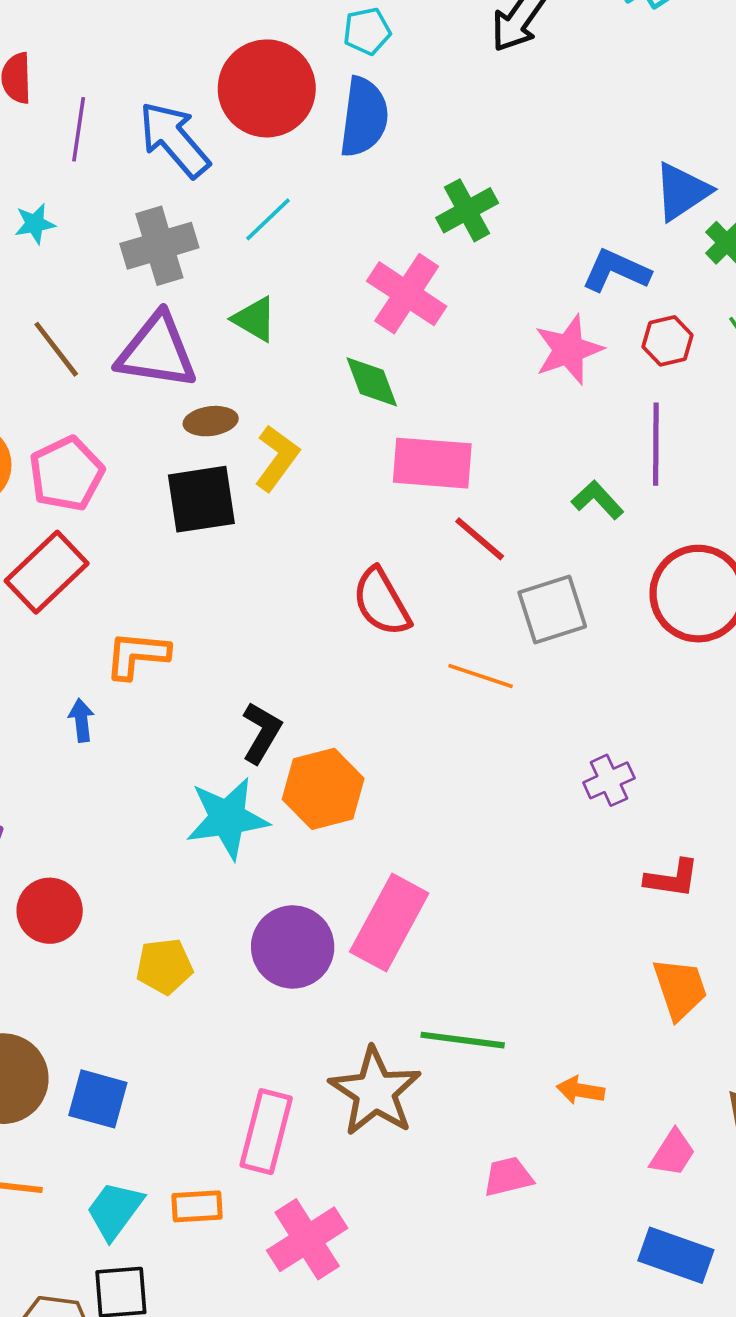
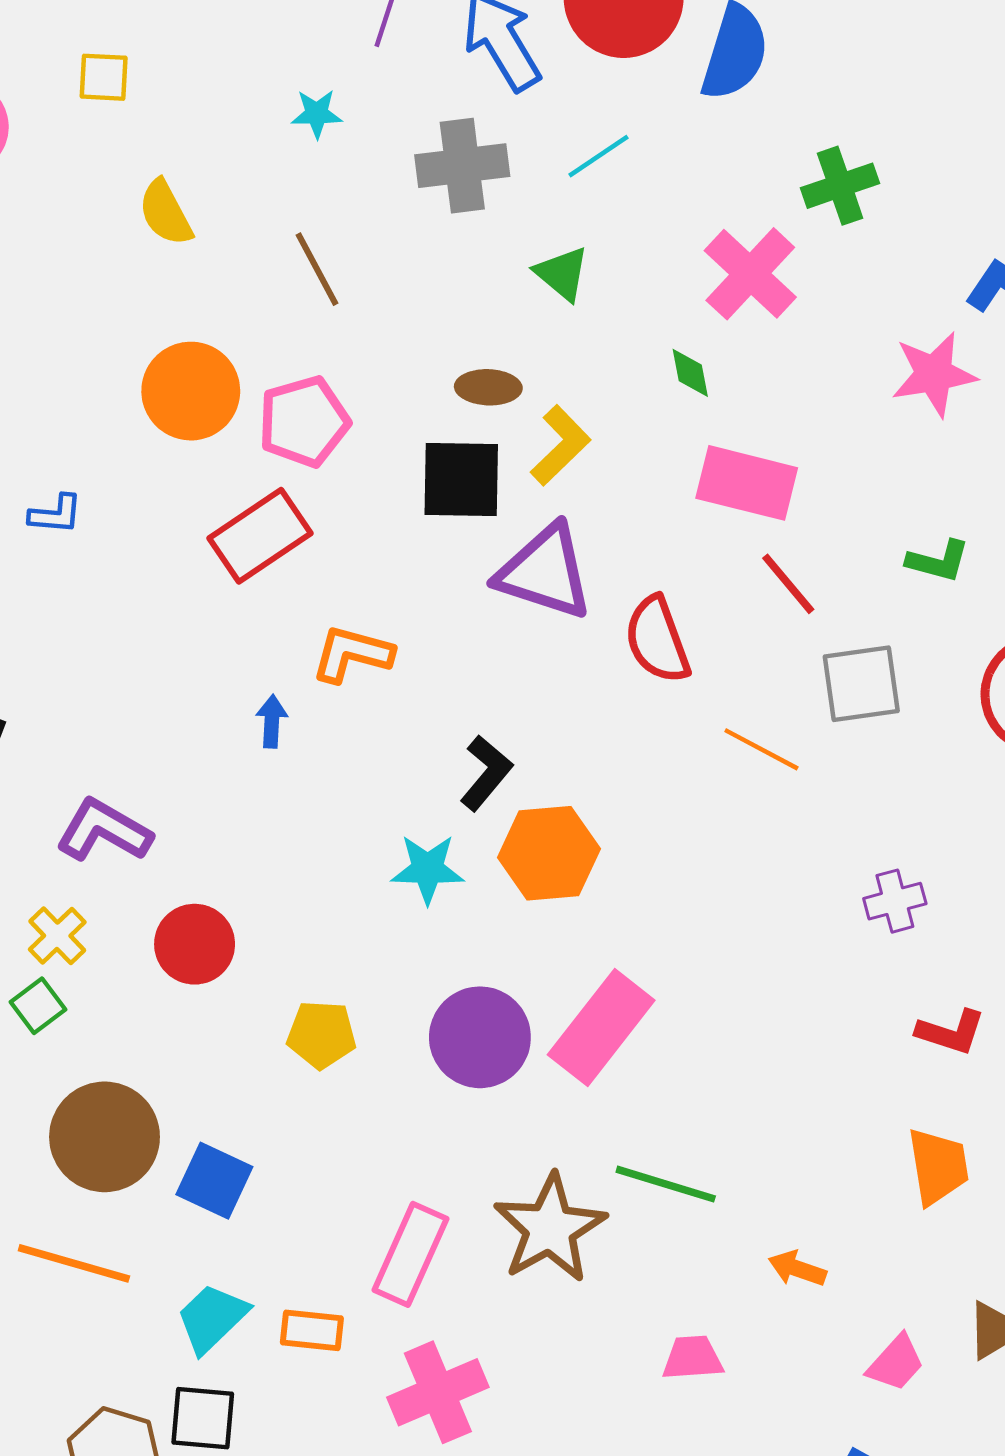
purple triangle: (157, 351) -> (545, 572), moved
green diamond: (372, 382) -> (690, 373), size x0.7
green L-shape: (597, 500) -> (938, 561), turned 138
cyan star: (227, 818) -> (428, 869), size x0.7

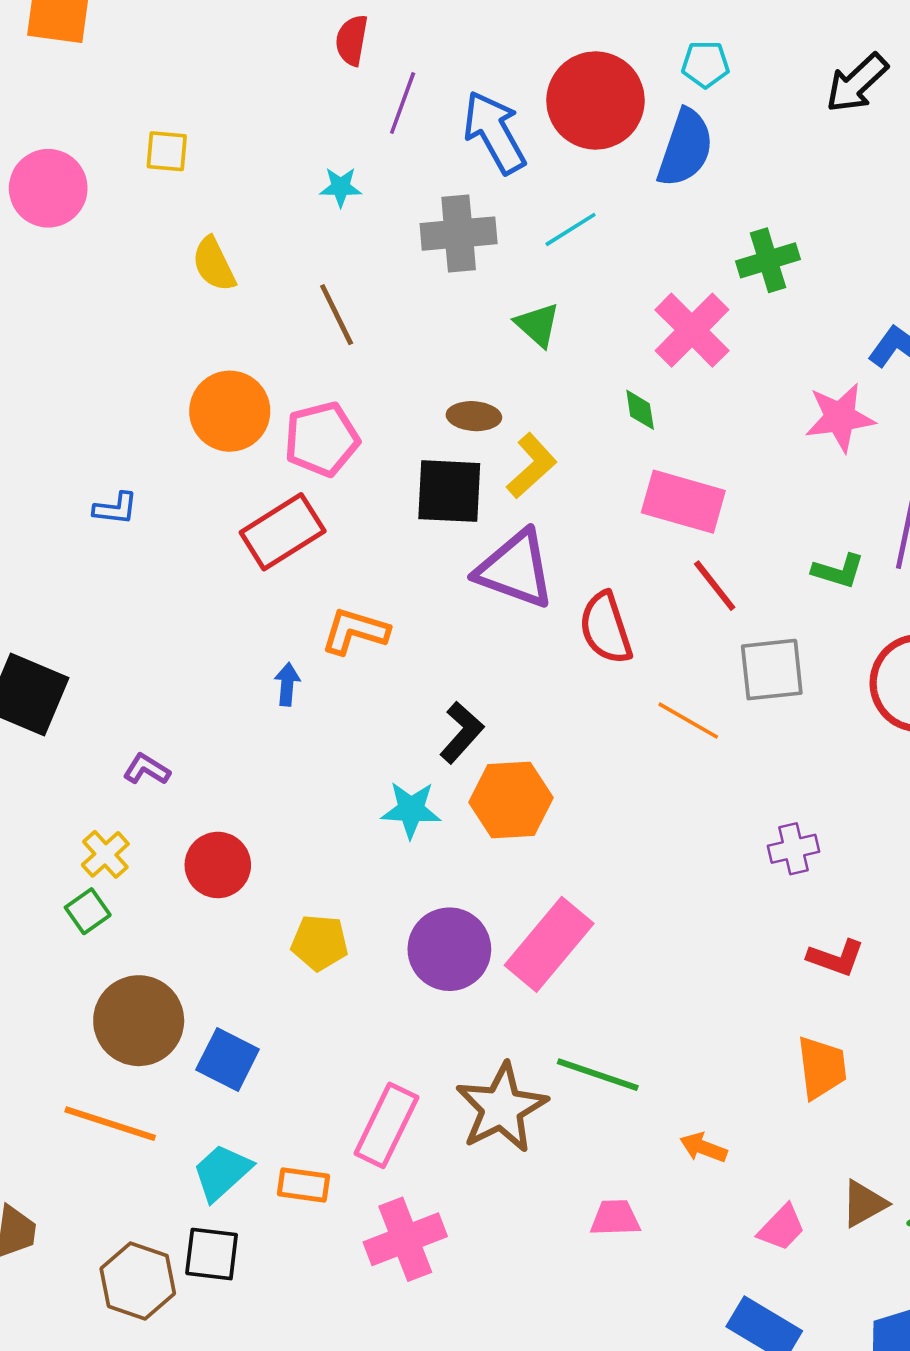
purple L-shape: (104, 830) -> (146, 769), size x0.6

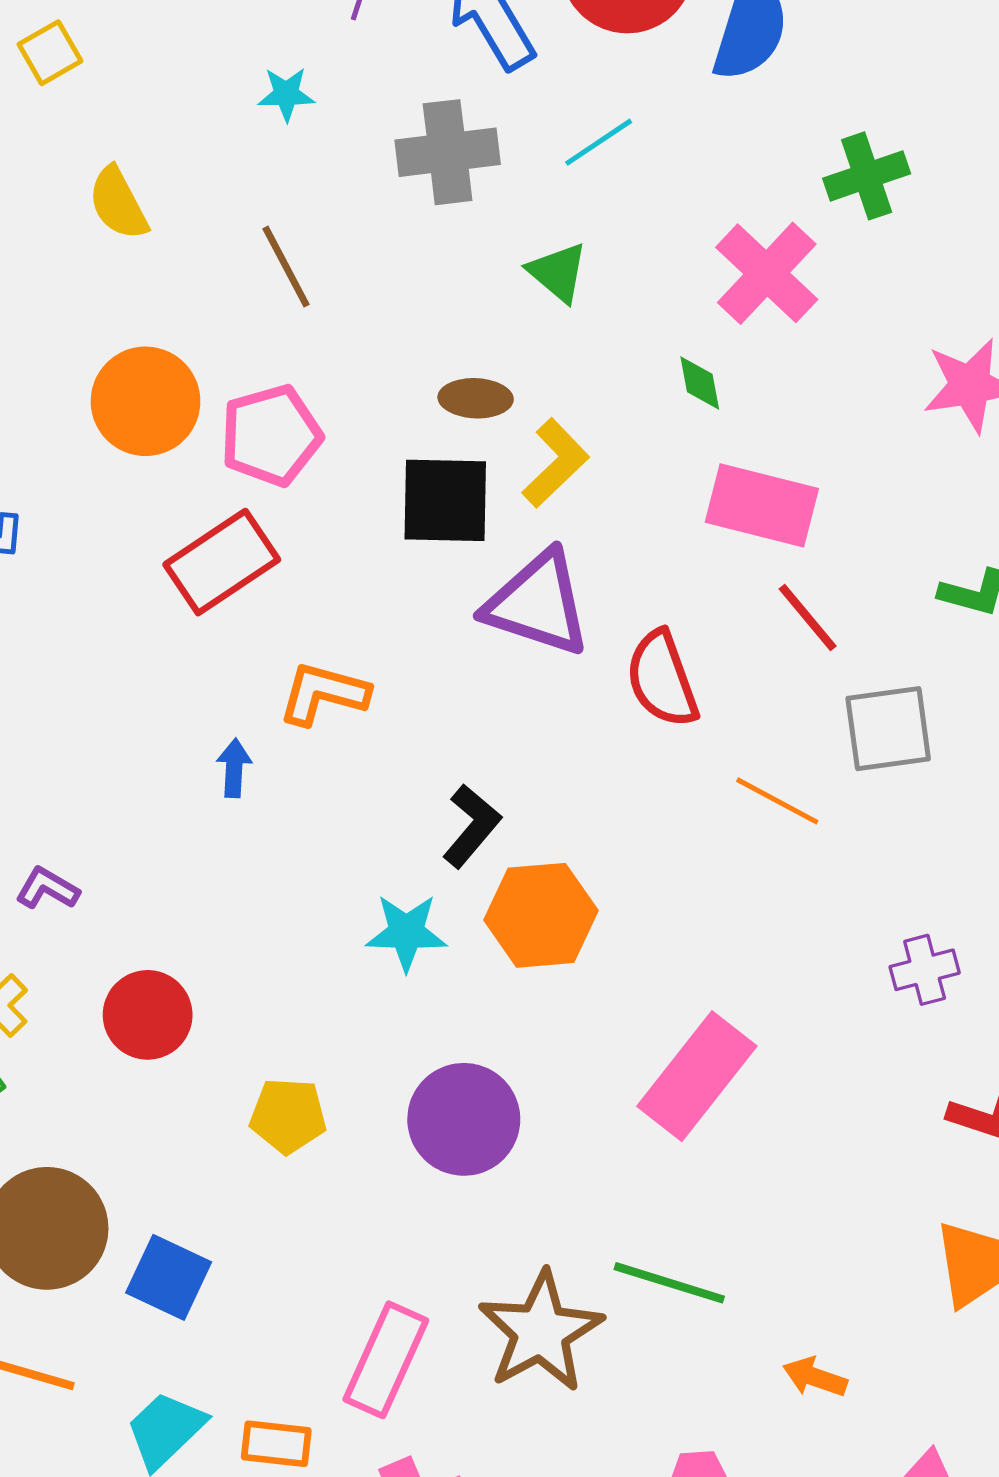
yellow square: (167, 151) -> (50, 53), turned -33
pink rectangle: (549, 944) -> (697, 1076), moved

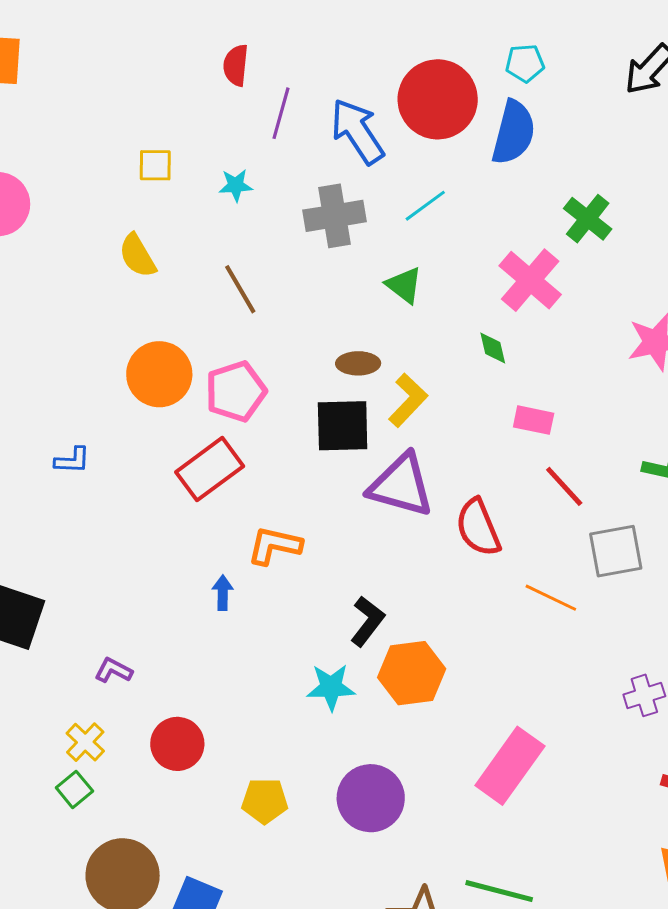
yellow square: (50, 53) -> (155, 165), moved, turned 33
green cross: (867, 176) -> (588, 219), turned -30
pink rectangle: (762, 505) -> (534, 420), size x0.6

